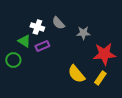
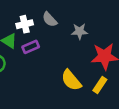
white cross: (37, 27) -> (25, 24), turned -32

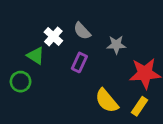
white cross: (25, 24) -> (53, 36), turned -35
purple rectangle: (31, 47) -> (79, 62), moved, turned -42

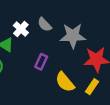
gray star: (116, 45) -> (73, 36), size x1.6
purple rectangle: (79, 62) -> (41, 62), moved

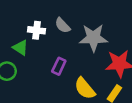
white cross: (21, 29) -> (37, 30), turned -35

